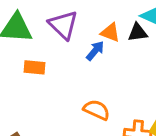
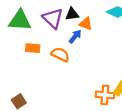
black triangle: (138, 32) -> (72, 14), moved
orange semicircle: (97, 110) -> (60, 55), moved

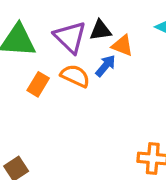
orange rectangle: (33, 48) -> (38, 84), turned -64
orange semicircle: (60, 55) -> (75, 76), moved

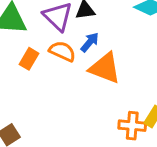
orange triangle: (122, 46) -> (105, 68), moved, size x1.6

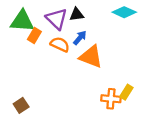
orange rectangle: (29, 59) -> (34, 36), moved

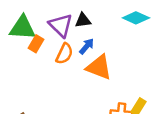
orange semicircle: (60, 44) -> (64, 54), turned 90

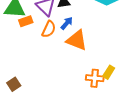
orange rectangle: (36, 44) -> (26, 21), turned 40

